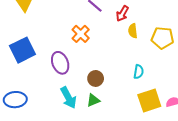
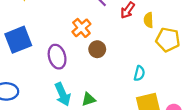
yellow semicircle: (133, 31) -> (148, 20), moved
brown circle: (96, 78) -> (97, 49), moved

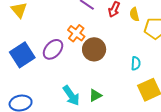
brown circle: (97, 49) -> (94, 49), size x1.5
purple ellipse: (57, 57) -> (53, 49), moved, turned 70

